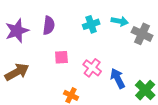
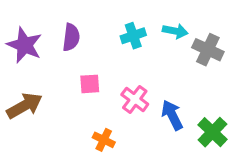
purple star: (17, 31) -> (24, 45), turned -30

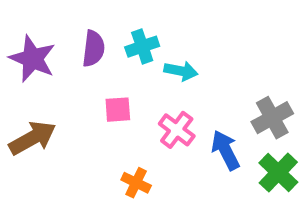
cyan arrow: (175, 31) -> (181, 71), moved
cyan cross: (133, 36) -> (142, 47), moved
gray cross: (208, 50) -> (272, 118), moved, turned 36

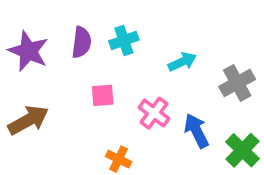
cyan arrow: (181, 71) -> (182, 62), moved, turned -36
gray cross: (272, 118) -> (237, 83), moved

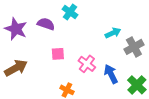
cyan cross: (124, 40) -> (70, 12), moved, turned -35
purple semicircle: (81, 42) -> (46, 24), turned -78
cyan arrow: (182, 62) -> (113, 33), moved

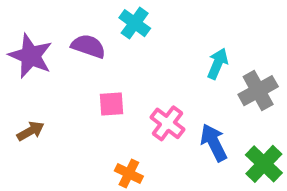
cyan arrow: (113, 33) -> (218, 64), turned -42
brown arrow: (16, 68) -> (31, 131), size x0.6

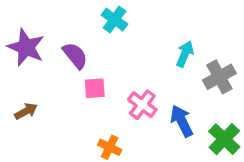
purple semicircle: (88, 46) -> (75, 56), moved, turned 32

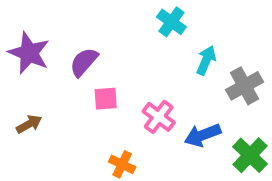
cyan cross: (114, 19) -> (171, 22), moved
purple semicircle: (75, 56) -> (84, 62), turned -100
blue arrow: (182, 121) -> (203, 135), turned -84

